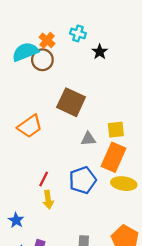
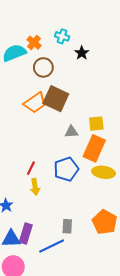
brown circle: (42, 60) -> (43, 67), moved
orange trapezoid: (30, 126) -> (35, 103), moved

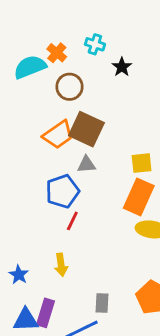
gray triangle: (71, 132) -> (86, 164), moved
red line: (31, 168) -> (72, 221), moved
blue pentagon: (66, 169) -> (62, 191), moved
yellow arrow: (35, 187) -> (61, 265), moved

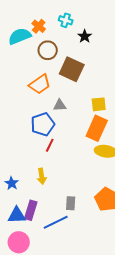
brown square: (86, 129) -> (72, 69), moved

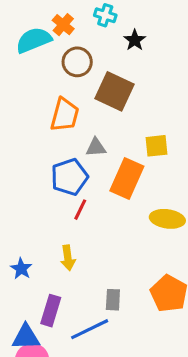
orange trapezoid: (40, 84) -> (65, 115), turned -40
orange rectangle: (97, 128) -> (127, 178), moved
blue triangle: (17, 215) -> (26, 337), moved

